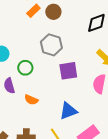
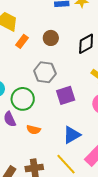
brown circle: (53, 12) -> (51, 38), moved
green circle: (25, 68) -> (23, 99), size x1.5

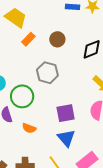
purple square: (66, 95) -> (66, 113), moved
blue triangle: (72, 135) -> (66, 138), turned -48

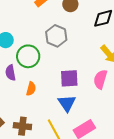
orange semicircle: (29, 128) -> (31, 89), turned -104

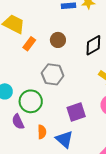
blue triangle: (67, 103) -> (64, 139), moved

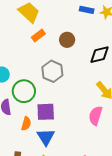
purple square: (76, 112) -> (46, 112), moved

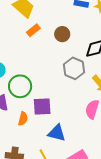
gray hexagon: (52, 71) -> (74, 68), moved
blue triangle: (46, 137) -> (57, 133), moved, turned -42

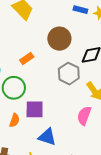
orange rectangle: (33, 30) -> (27, 58), moved
brown circle: (62, 34) -> (59, 39), size x1.5

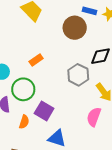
brown circle: (59, 39) -> (75, 28), moved
purple square: (35, 109) -> (44, 111), turned 30

